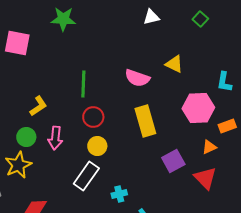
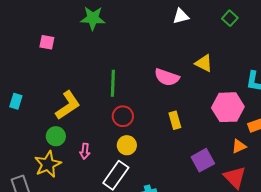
pink square: (17, 43) -> (47, 42), size x0.6
yellow L-shape: (38, 106) -> (68, 105), size x1.4
yellow rectangle: (145, 121) -> (175, 120), size x0.6
pink arrow: (55, 138) -> (85, 151), moved, size x0.7

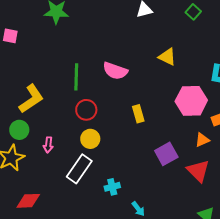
pink semicircle: (167, 77) -> (115, 71), moved

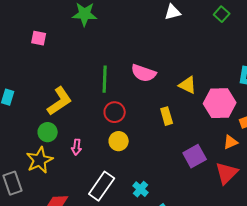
yellow triangle: (167, 57) -> (188, 85), moved
white rectangle: (79, 169) -> (102, 186), moved
red triangle: (198, 171) -> (227, 173), turned 30
cyan cross: (112, 187) -> (141, 189), turned -35

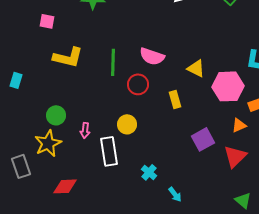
yellow L-shape: (60, 101) -> (68, 57), moved, turned 48
red circle: (115, 112) -> (138, 84), moved
white rectangle: (102, 186) -> (109, 151), moved, turned -44

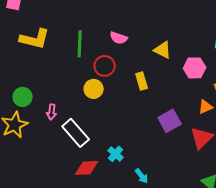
pink semicircle: (152, 56) -> (119, 38), size x0.7
pink hexagon: (228, 86) -> (195, 68), size x0.7
yellow circle: (127, 124) -> (94, 89), moved
white rectangle: (109, 151) -> (76, 133), turned -32
red diamond: (65, 186) -> (87, 168), moved

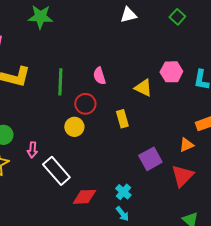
pink semicircle: (119, 38) -> (99, 76), turned 54
pink hexagon: (195, 68) -> (171, 72), moved
cyan cross: (116, 154) -> (123, 192), moved
red diamond: (87, 168) -> (84, 197), moved

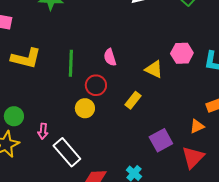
yellow rectangle: (122, 119) -> (133, 100), turned 54

